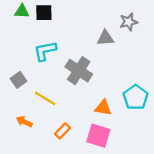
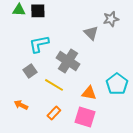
gray triangle: (105, 38) -> (91, 33), turned 49
gray square: (18, 80) -> (30, 71), moved
yellow line: (45, 98) -> (54, 85), moved

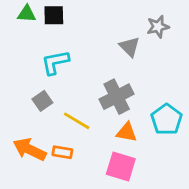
gray cross: (68, 61) -> (117, 97), moved, turned 30
orange arrow: (21, 105) -> (30, 149), size x1.6
orange rectangle: (54, 113) -> (62, 152), moved, turned 56

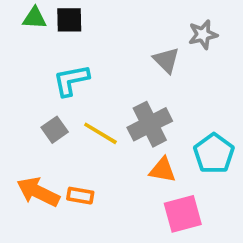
yellow line: (77, 121) -> (100, 133), moved
pink square: (121, 167) -> (183, 214), moved, turned -32

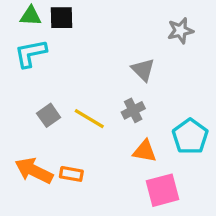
gray triangle: (166, 60) -> (143, 70), moved
cyan L-shape: (71, 80) -> (31, 53), moved
gray cross: (150, 124) -> (133, 110), size x0.6

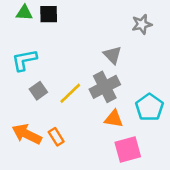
cyan L-shape: (31, 53) -> (24, 60), moved
gray cross: (133, 110) -> (105, 87), size x1.6
yellow line: (89, 119) -> (70, 93), turned -75
orange rectangle: (71, 174) -> (56, 137), turned 48

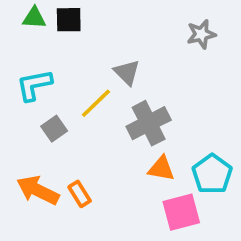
gray triangle: (112, 55) -> (127, 72), moved
yellow line: (70, 93) -> (96, 103), moved
cyan pentagon: (149, 107) -> (212, 174), moved

